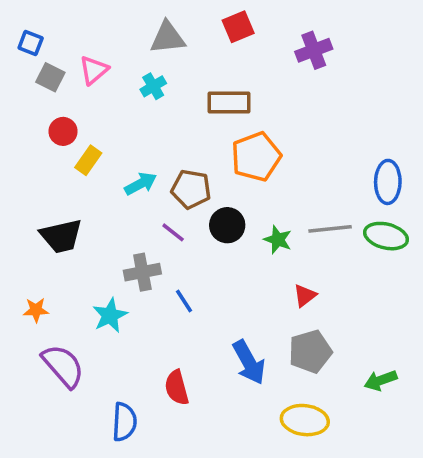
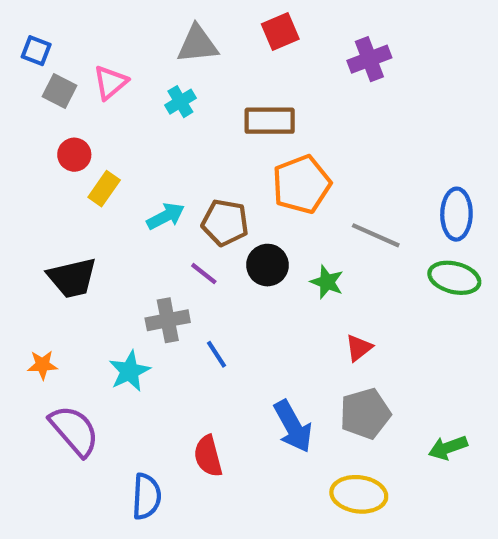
gray line: (330, 229) -> (376, 235), moved, turned 30

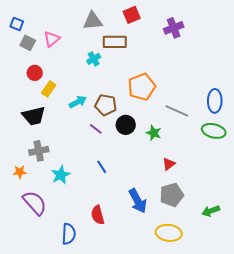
cyan cross: (180, 102) -> (94, 59), moved
brown rectangle: (270, 121) -> (115, 42), moved
black trapezoid: (72, 278) -> (34, 116), moved
gray cross: (168, 320) -> (39, 151), moved

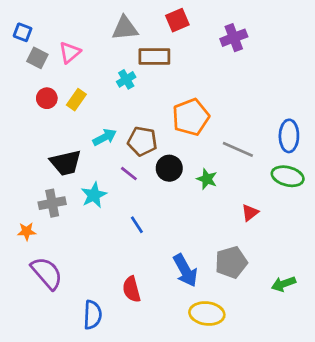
yellow rectangle: (49, 89) -> (76, 100), moved
black trapezoid: (34, 116) -> (66, 163), moved
red triangle: (169, 164) -> (250, 213), moved
cyan star: (61, 175) -> (94, 195), moved
yellow ellipse: (169, 233) -> (207, 313), moved

